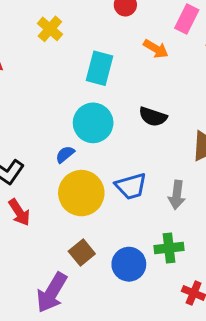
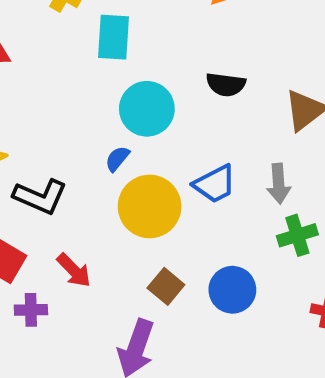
cyan rectangle: (100, 68) -> (114, 37), moved
red arrow: (19, 212) -> (74, 270), moved
green cross: (169, 248) -> (297, 235), moved

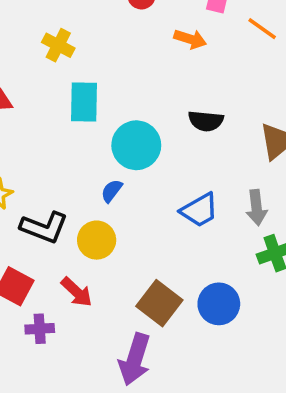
cyan rectangle: (114, 37) -> (84, 102), moved
yellow circle: (150, 206) -> (97, 240), moved, size x0.7
brown square: (166, 286) -> (159, 303), size x1.4

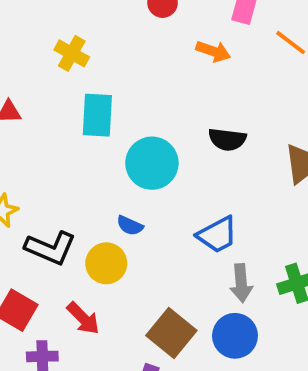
blue semicircle: (112, 191) -> (130, 226), moved, turned -105
gray arrow: (256, 208) -> (241, 283), moved

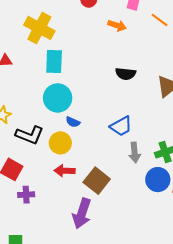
yellow cross: (72, 53) -> (39, 28), size x1.6
cyan circle: (152, 163) -> (58, 98), moved
red arrow: (83, 318) -> (65, 171), moved, turned 138
blue circle: (235, 336) -> (158, 180), moved

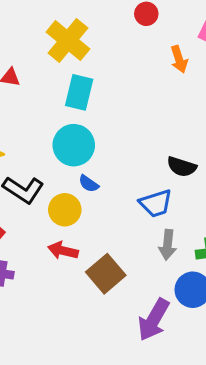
orange arrow: (117, 25) -> (179, 59), turned 42
black semicircle: (126, 74) -> (182, 167), moved
purple arrow: (82, 213) -> (154, 320), moved

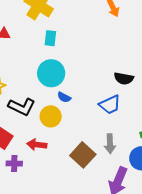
cyan rectangle: (79, 92) -> (50, 38), size x0.7
gray arrow: (168, 245) -> (110, 144), moved
red arrow: (63, 251) -> (37, 145), moved

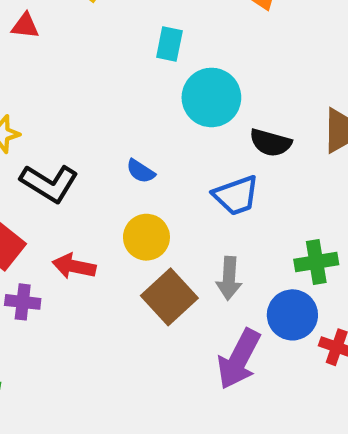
cyan rectangle: (50, 38) -> (169, 44), moved
cyan circle: (51, 73) -> (211, 97), moved
yellow circle: (51, 116) -> (146, 237), moved

